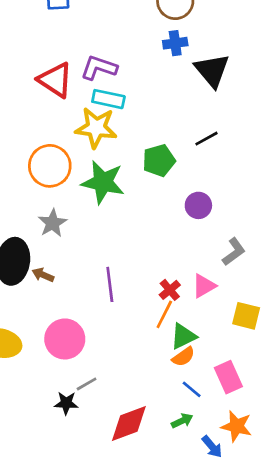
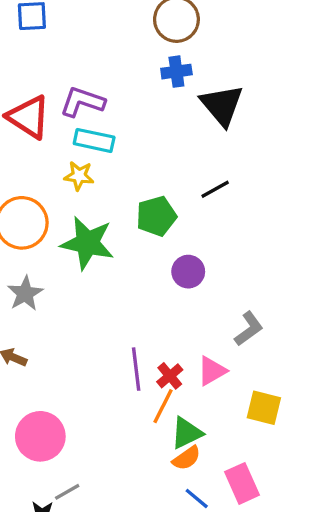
yellow star: (96, 128) -> (79, 176), size x0.6
purple circle: (198, 205) -> (188, 272), moved
purple line: (110, 284) -> (136, 369), moved

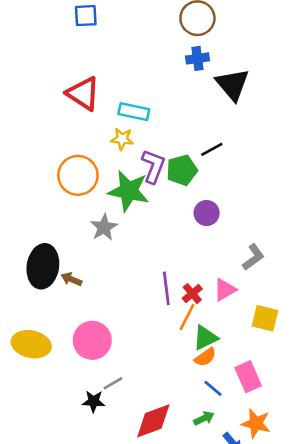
purple L-shape: (82, 102) -> (153, 166), moved, turned 92
black line: (215, 189) -> (212, 149), moved
gray star: (25, 293) -> (104, 227), moved

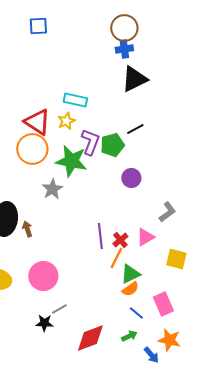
blue cross: (197, 58) -> (124, 49), moved
black triangle: (233, 84) -> (134, 79), moved, turned 44
red triangle: (83, 94) -> (37, 122), moved
yellow star: (122, 139) -> (66, 121), turned -30
brown arrow: (71, 279) -> (27, 229), turned 49

